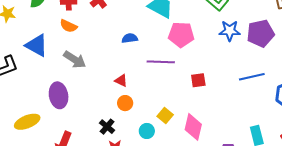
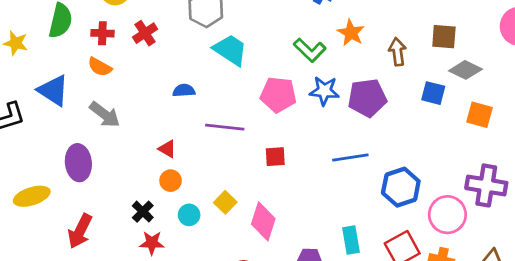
pink pentagon: (181, 35) -> (278, 95), moved
cyan circle: (147, 131) -> (189, 215), moved

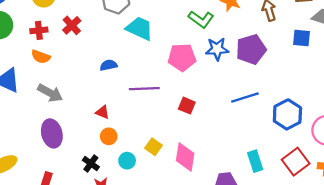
red square: (275, 157) -> (187, 106), turned 35
purple ellipse: (78, 163) -> (52, 133), moved

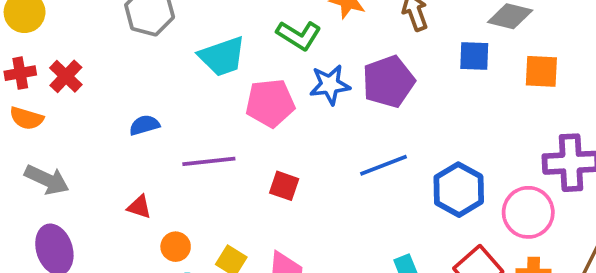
red cross: (72, 25) -> (66, 76), moved
cyan trapezoid: (140, 28) -> (222, 56), moved, turned 140
orange circle: (109, 136) -> (176, 247), moved

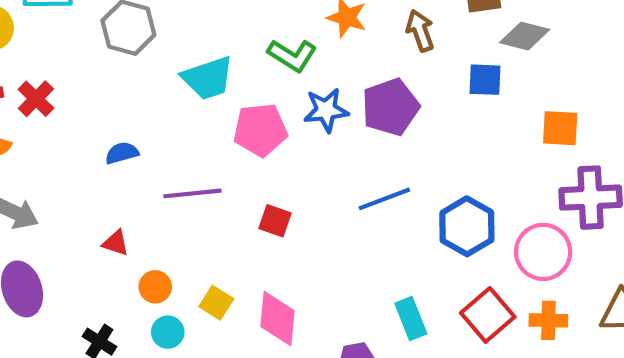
orange square: (541, 71) -> (560, 128), moved

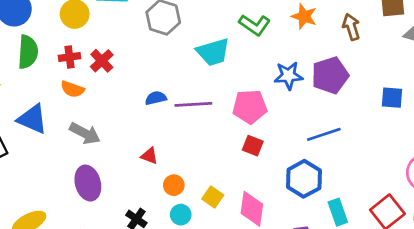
green L-shape: (292, 55) -> (255, 25), moved
blue square: (485, 80) -> (392, 98), moved
pink pentagon: (260, 130) -> (250, 107), moved
purple line: (192, 193) -> (193, 104), moved
blue hexagon: (467, 226) -> (304, 179), moved

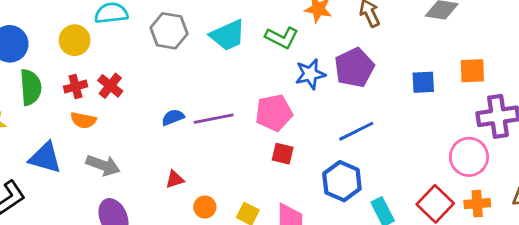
green L-shape: (255, 25) -> (282, 38), moved
cyan trapezoid: (213, 52) -> (228, 35), moved
red triangle: (149, 156) -> (175, 179), turned -30

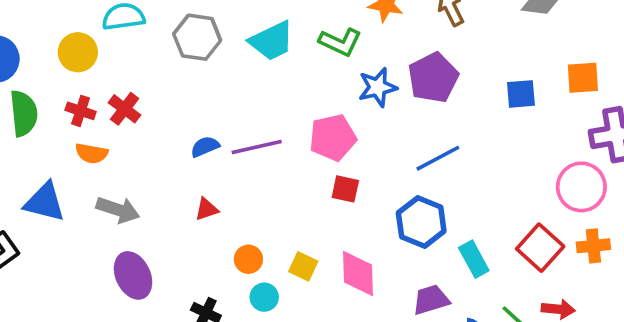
red cross: (75, 87) -> (81, 111), turned 35
red triangle: (175, 179) -> (207, 209), moved

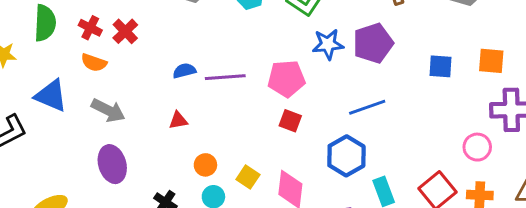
pink circle: (581, 187) -> (477, 147), size x0.7

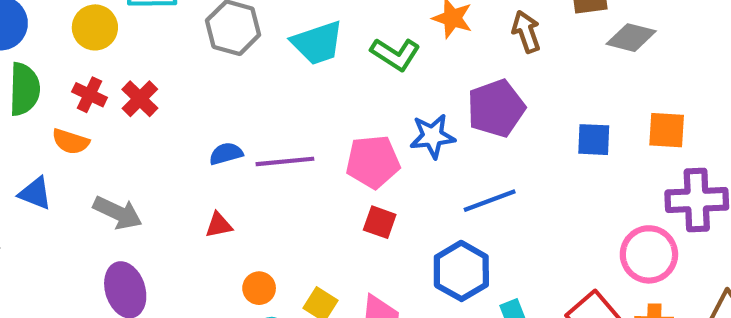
blue star: (328, 44) -> (432, 136), moved
orange semicircle: (94, 63) -> (71, 142), moved
blue triangle: (51, 96) -> (35, 193), size x0.7
pink circle: (477, 147) -> (649, 254), size x1.4

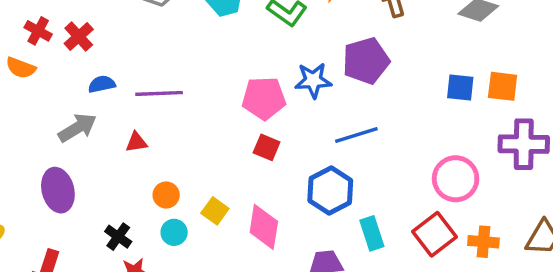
blue square: (594, 140) -> (460, 87), moved
blue semicircle: (226, 154) -> (102, 84), moved
purple line: (285, 161) -> (159, 93), moved
gray arrow: (118, 213) -> (77, 128), moved, turned -60
pink circle: (649, 254) -> (456, 179), moved

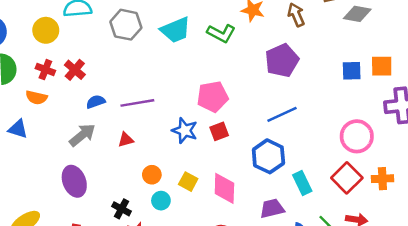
blue star: (313, 80) -> (185, 131), moved, turned 30
red square: (267, 147) -> (219, 131), turned -36

